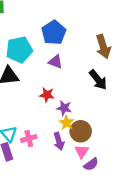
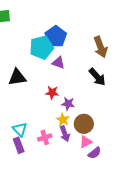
cyan pentagon: (19, 50) -> (42, 47), moved
yellow star: (67, 123) -> (63, 120), moved
pink cross: (29, 138) -> (45, 137), moved
pink triangle: (82, 151) -> (86, 142), turned 32

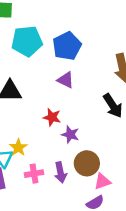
cyan pentagon: (42, 47) -> (27, 41), moved
yellow star: (63, 120) -> (18, 148), moved
pink triangle: (86, 142) -> (102, 182), moved

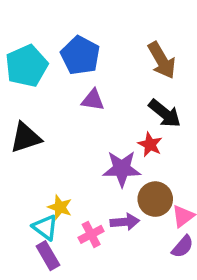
red star: (52, 117) -> (150, 144), moved, turned 30
purple star: (70, 135) -> (122, 169), size x1.5
purple arrow: (60, 172) -> (125, 222), turned -66

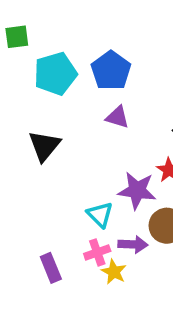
black triangle: (25, 138) -> (44, 146), turned -40
yellow star: (60, 207) -> (114, 272), moved
cyan triangle: (45, 227) -> (100, 215), moved

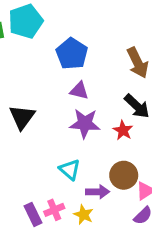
cyan pentagon: (55, 74) -> (26, 21), moved
purple star: (137, 190) -> (85, 123), moved
pink cross: (97, 252) -> (54, 210), moved

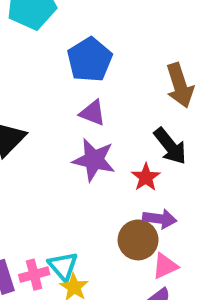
cyan triangle: (70, 170) -> (63, 266), moved
purple arrow: (98, 192) -> (160, 219), moved

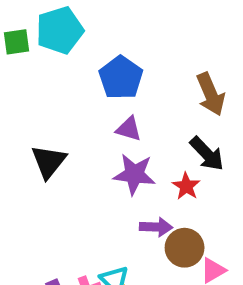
purple arrow: (160, 219) -> (156, 227), moved

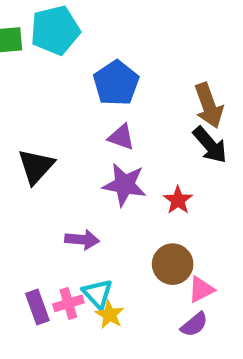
black arrow: (207, 154) -> (210, 145), moved
purple arrow: (156, 227) -> (82, 240), moved

